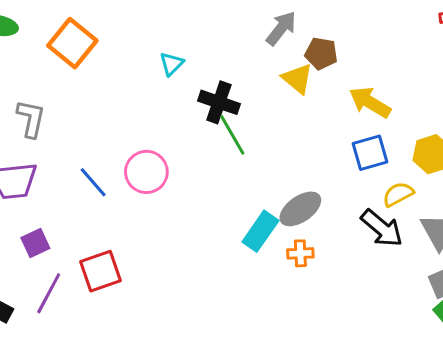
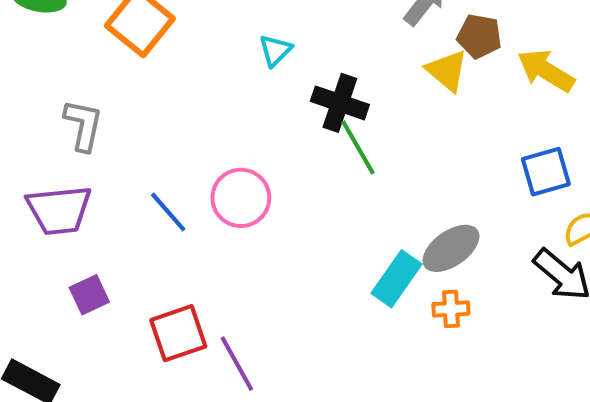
yellow arrow: (370, 102) -> (546, 71), moved
purple line: (49, 293) -> (237, 364), moved, turned -57

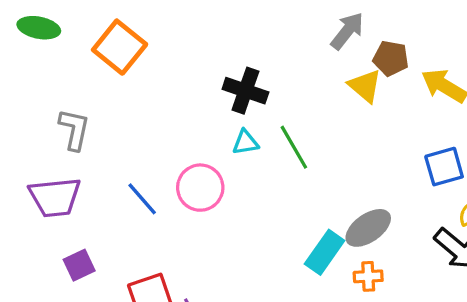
cyan triangle: (275, 50) -> (245, 142), moved, turned 36
black cross: (340, 103) -> (245, 91), moved

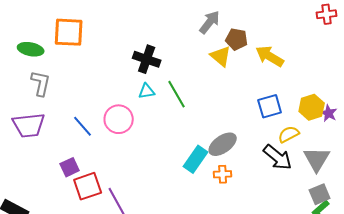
green ellipse: (39, 28) -> (31, 49), moved
orange square: (120, 47) -> (69, 32), turned -36
purple square: (79, 265) -> (70, 167), moved

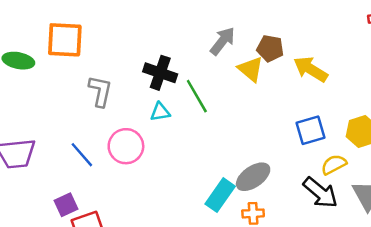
gray arrow: (210, 22) -> (223, 41), moved
gray L-shape: (41, 83) -> (100, 91), moved
green line: (177, 94) -> (197, 96), moved

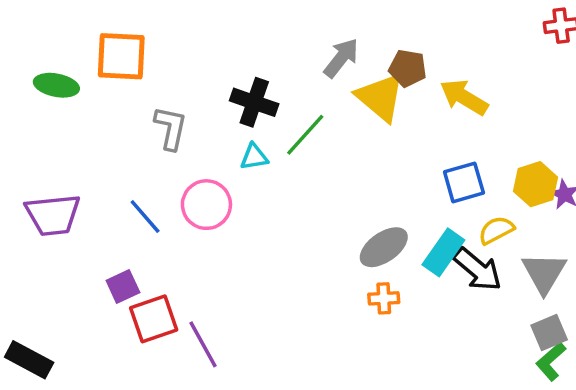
yellow triangle: (251, 69) -> (380, 97), size x1.4
green line: (197, 96) -> (305, 135), turned 72
cyan rectangle: (220, 195) -> (443, 252), moved

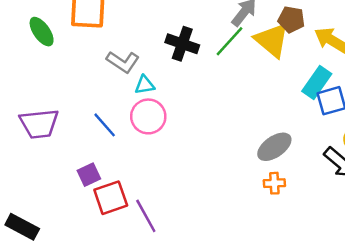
green ellipse: (56, 85) -> (42, 32), turned 44
gray L-shape: (171, 128) -> (123, 62), turned 112
green line: (305, 135) -> (230, 41), moved
cyan triangle: (254, 157) -> (145, 85), moved
cyan rectangle: (443, 252) -> (317, 83), moved

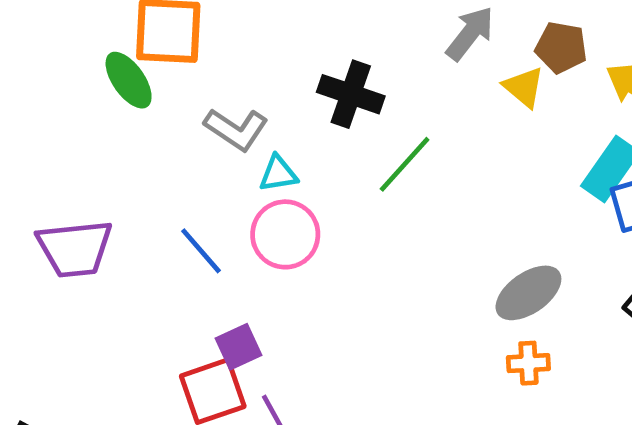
green ellipse: (42, 32) -> (129, 80), moved
yellow triangle: (272, 40) -> (524, 87), size x0.6
green line: (230, 41) -> (405, 164), moved
purple square: (89, 175) -> (238, 347), moved

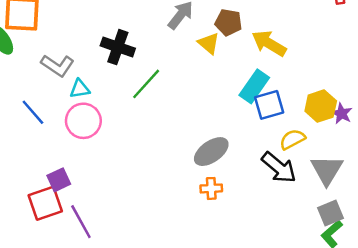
blue line: (201, 251) -> (33, 112), moved

